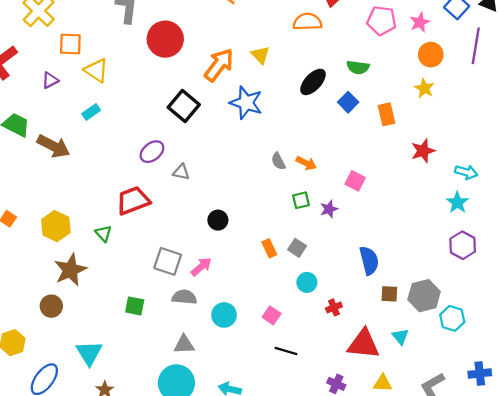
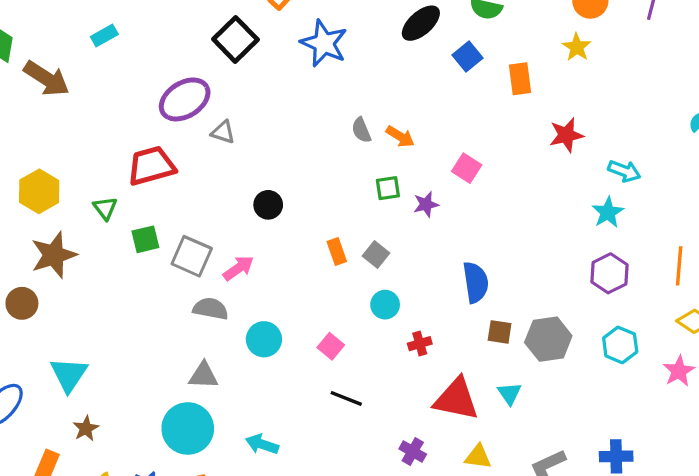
purple ellipse: (152, 152) -> (185, 99), size x1.4
green square: (135, 306) -> (145, 239), moved, turned -30
cyan hexagon: (452, 318) -> (620, 345), moved

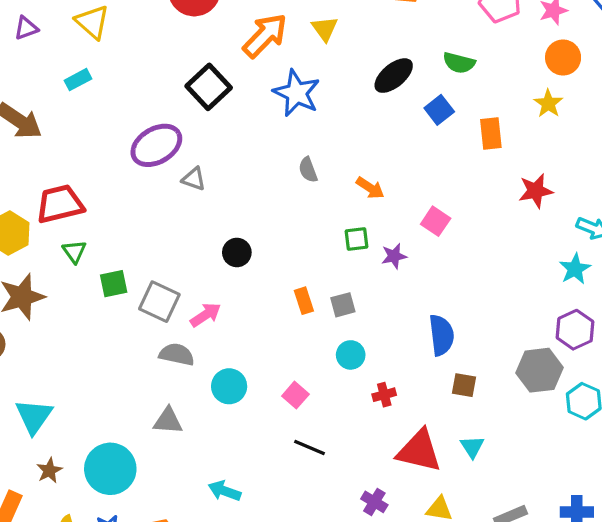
gray semicircle: (361, 130) -> (308, 170), moved
red trapezoid: (151, 166) -> (60, 204), moved
gray square: (376, 255) -> (343, 305), turned 35
gray hexagon: (548, 339) -> (539, 370), moved
cyan circle: (188, 428) -> (110, 469), moved

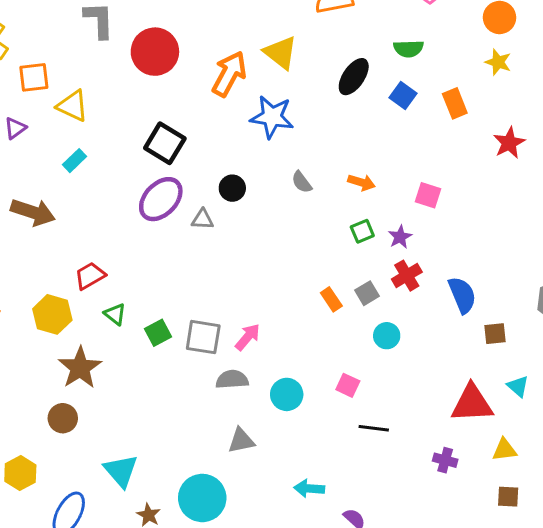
yellow triangle: (325, 29) -> (281, 53), size x1.4
black square: (209, 87) -> (165, 143), moved
red trapezoid: (60, 204) -> (90, 276), size x0.7
black circle: (237, 252) -> (232, 188), moved
red cross: (384, 395) -> (407, 276), moved, size x1.4

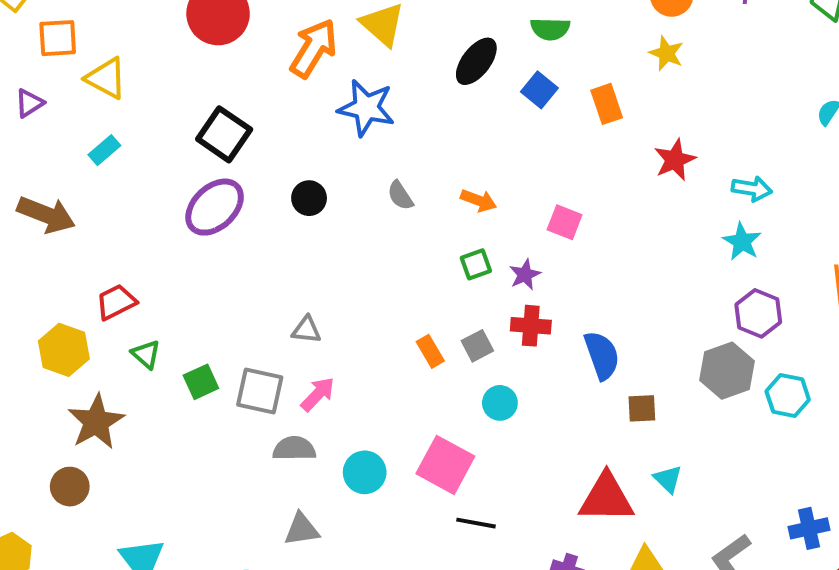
gray triangle: (203, 219) -> (306, 330), moved
red cross: (407, 276) -> (531, 326), turned 32
pink square: (348, 385) -> (445, 465), size x1.8

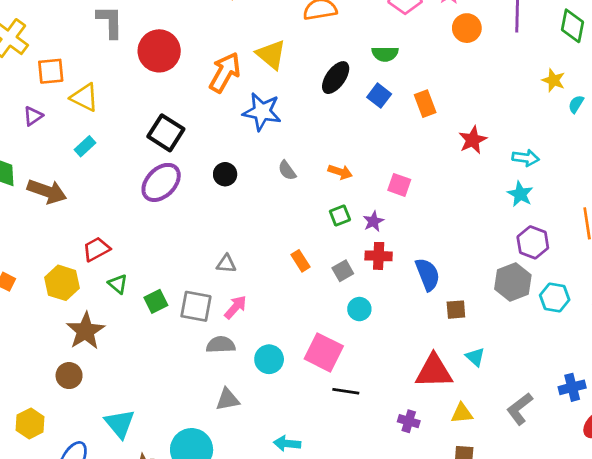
yellow star: (666, 53) -> (553, 80), moved
orange rectangle: (430, 351) -> (301, 261), moved

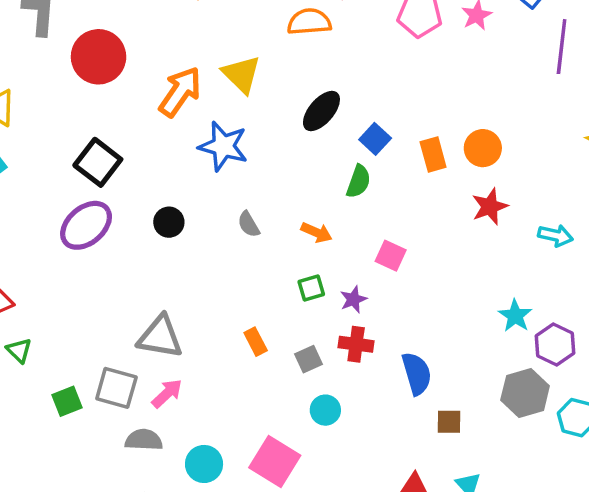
orange circle: (467, 28) -> (483, 148), moved
green semicircle: (385, 54) -> (359, 181), moved, turned -75
cyan star: (520, 194) -> (515, 316), moved
gray triangle: (226, 264) -> (160, 337), size x1.8
green square: (156, 301) -> (67, 401), moved

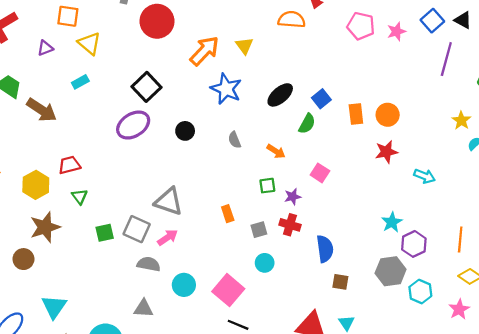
yellow triangle: (241, 74) -> (244, 46), size x0.7
black ellipse: (321, 111) -> (280, 95), moved

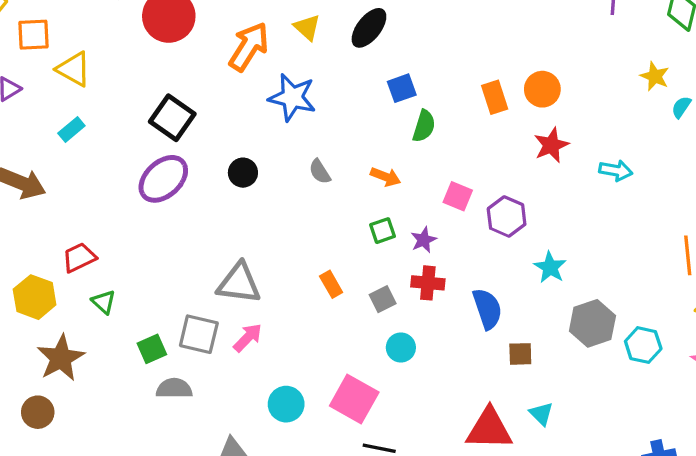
black ellipse: (280, 95) -> (369, 28), moved
blue square: (321, 99) -> (402, 88), moved, turned 30
cyan star: (392, 222) -> (550, 267), moved
purple hexagon: (414, 244) -> (507, 217), moved
gray semicircle: (149, 264) -> (174, 389), moved

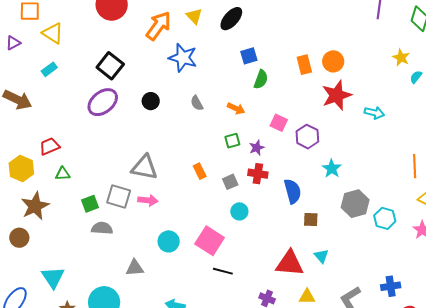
red star: (551, 145) -> (337, 95), size x1.4
green triangle: (104, 302) -> (63, 174), turned -49
pink arrow: (248, 338) -> (148, 200), turned 48

